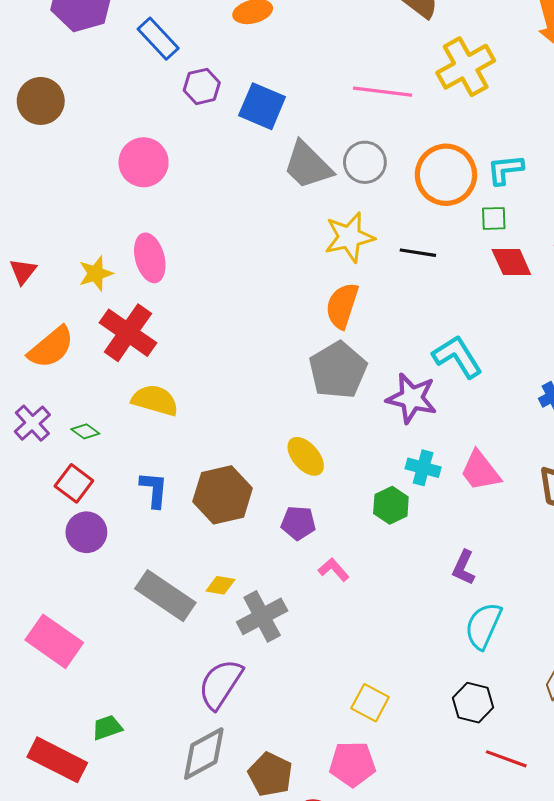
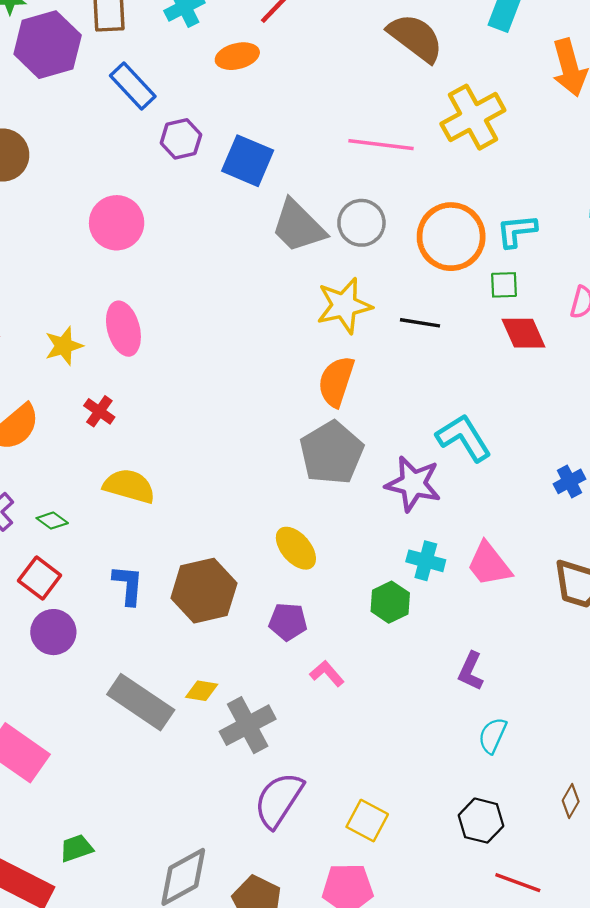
red cross: (128, 333) -> (99, 411), size x0.5
cyan semicircle: (483, 626) -> (493, 736), size x0.7
purple semicircle: (220, 684) -> (279, 800), moved

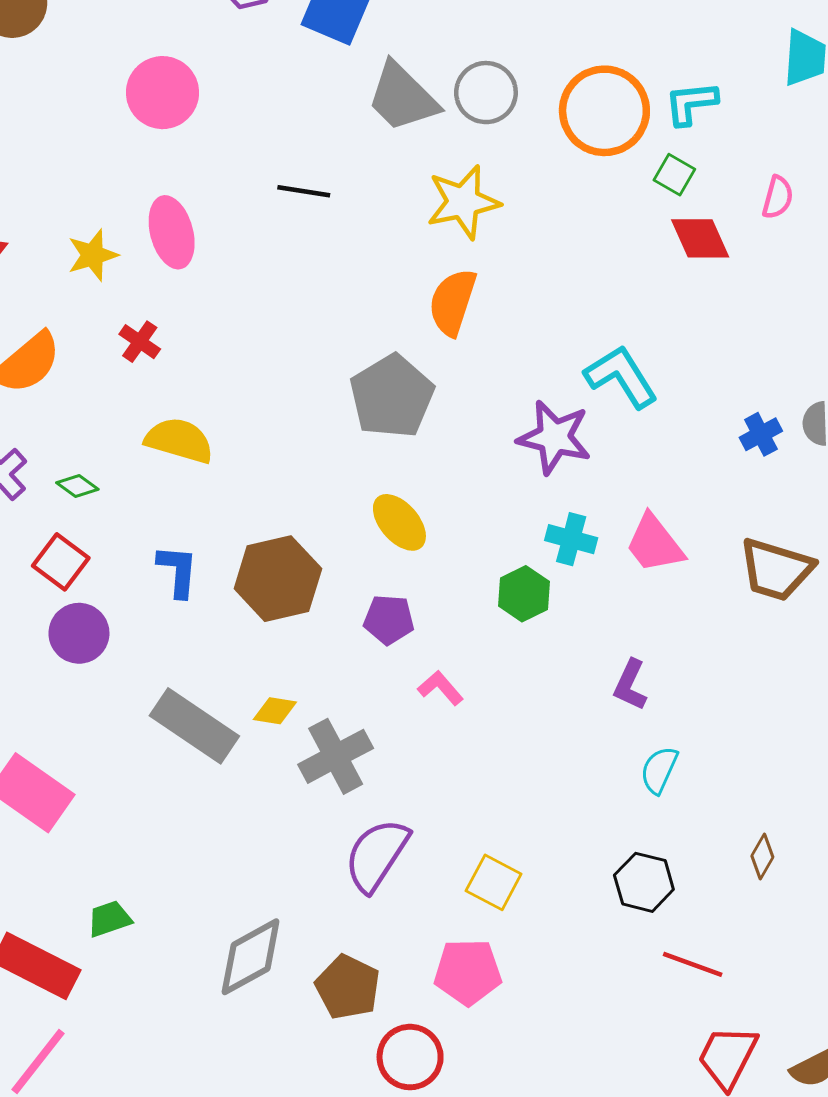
green square: (504, 285) -> (674, 175), turned 32
black line: (420, 323) -> (304, 191), moved
gray pentagon: (332, 453) -> (392, 396), moved

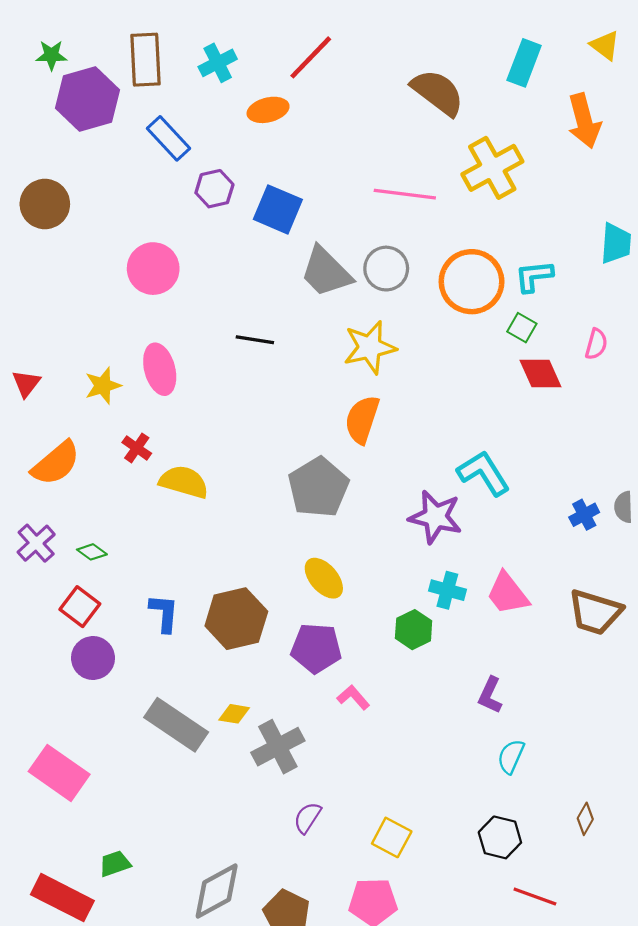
yellow semicircle: (179, 440) -> (184, 482), moved
purple pentagon: (389, 620) -> (316, 648), size x1.4
purple semicircle: (377, 855) -> (307, 818), size x0.6

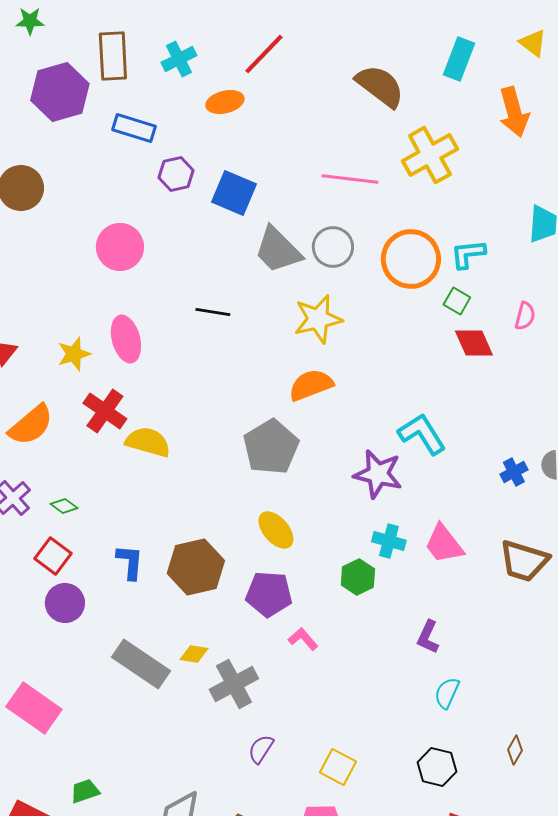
green star: (51, 55) -> (30, 21), moved
blue rectangle: (168, 138) -> (134, 128), turned -30
orange semicircle: (362, 420) -> (311, 385), turned 51
red cross: (137, 448) -> (105, 411), size x1.6

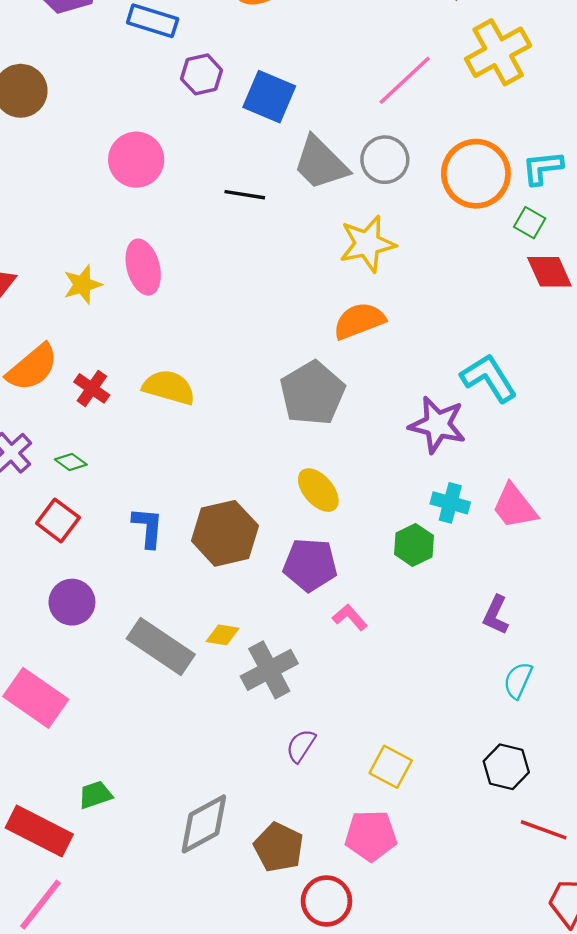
pink line: (350, 179) -> (405, 80), turned -50
black line: (213, 312) -> (245, 195), moved
red cross: (105, 411) -> (92, 388), moved, size x0.7
purple circle: (65, 603) -> (72, 602), moved

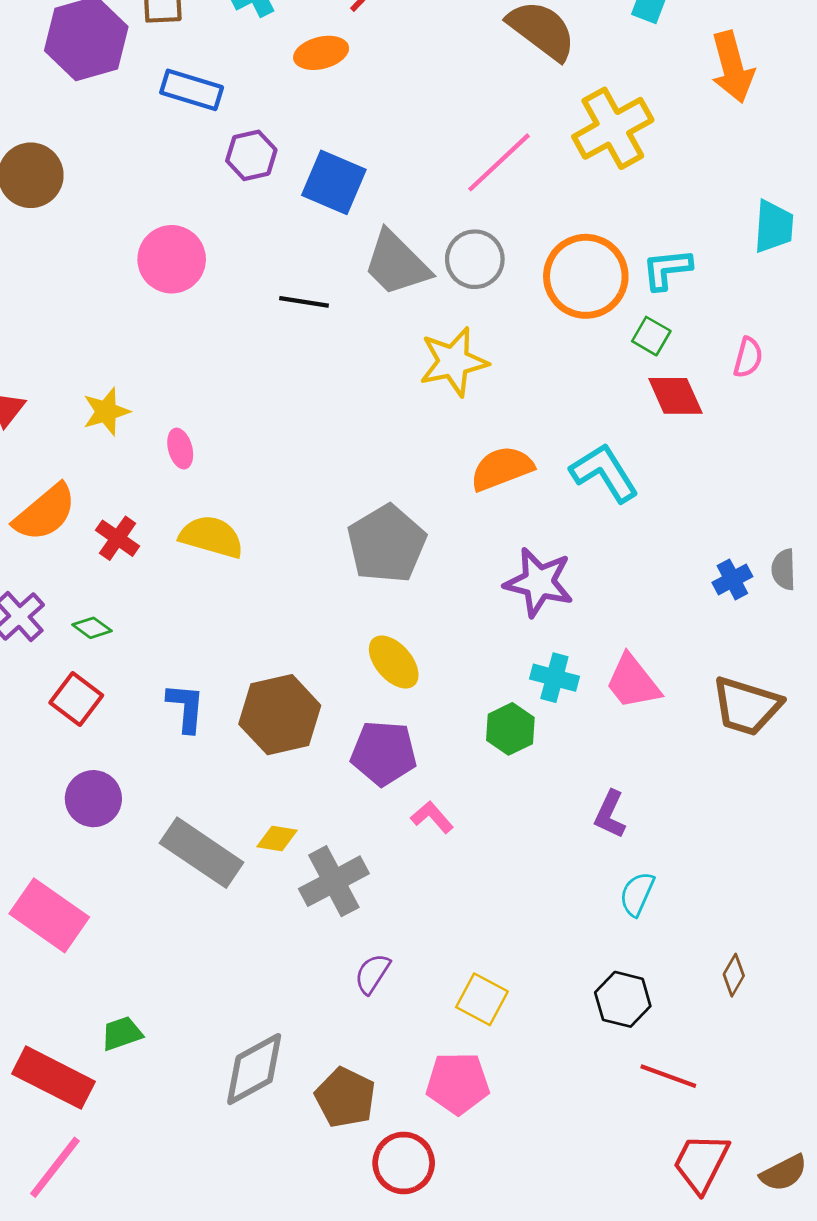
pink ellipse: (143, 267) -> (180, 449), moved, size x0.6
orange semicircle: (359, 321) -> (502, 468), moved
cyan L-shape: (489, 378) -> (604, 473), moved

